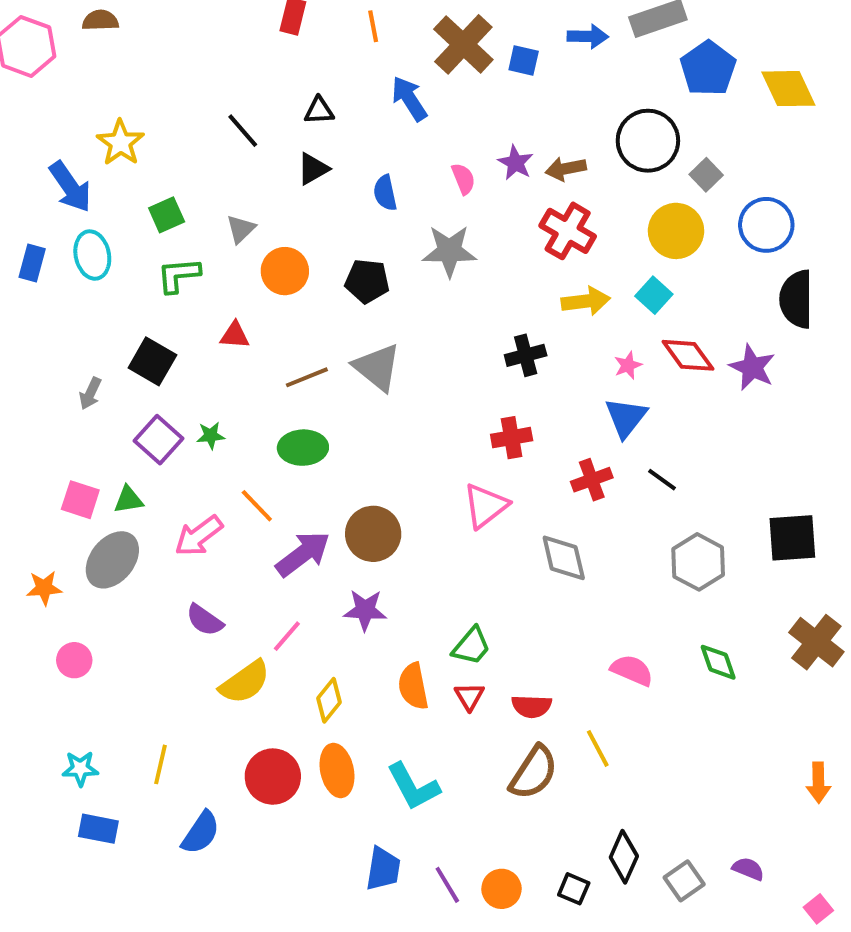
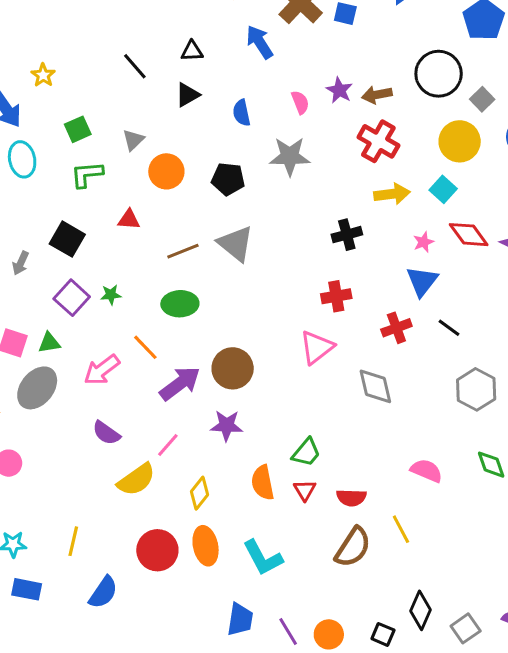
yellow star: (120, 143) -> (43, 75), size x0.7

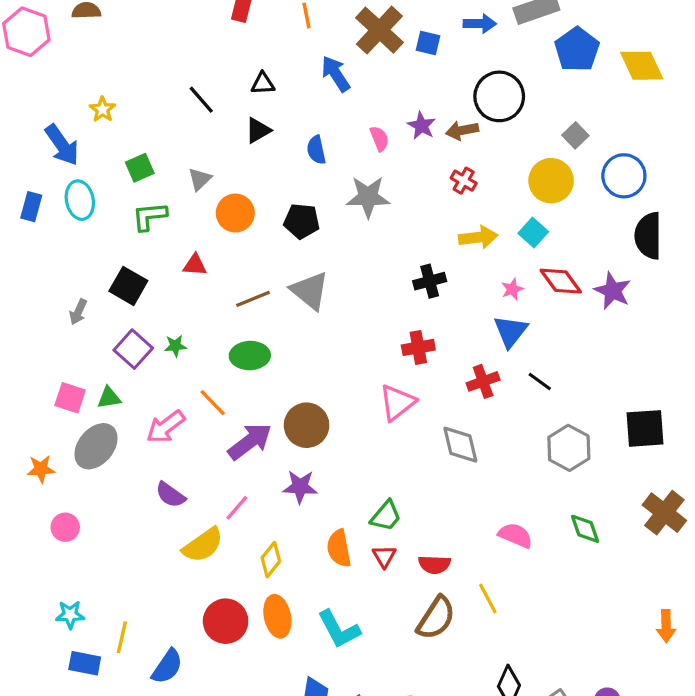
black circle: (439, 74) -> (499, 96), moved
red cross: (378, 141) -> (464, 181), size x0.6
yellow line: (73, 541) -> (122, 637), moved

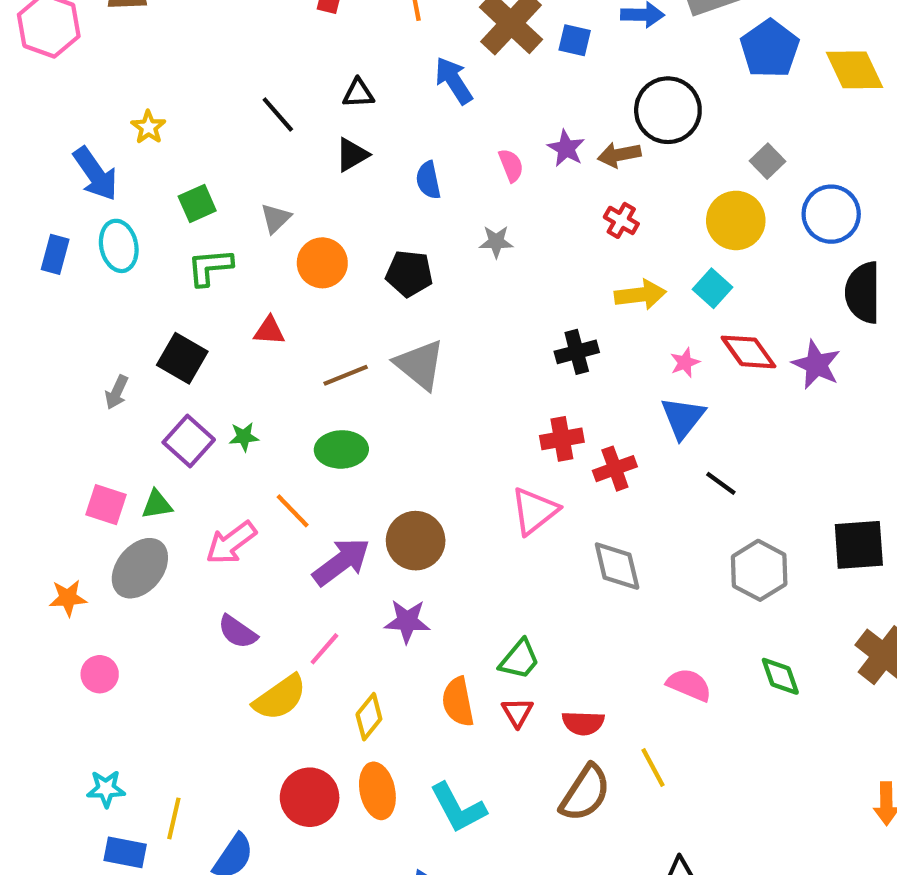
gray star: (368, 197) -> (496, 242), size x0.6
red cross: (483, 381) -> (615, 469), moved

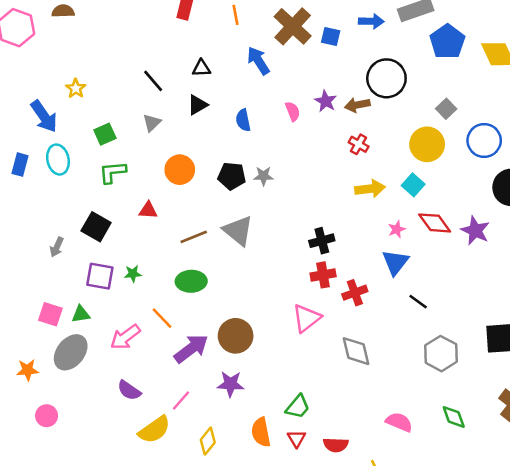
gray triangle: (276, 218) -> (152, 123), moved
gray star: (496, 242) -> (263, 176), moved
black cross: (577, 352) -> (322, 241), moved
purple square: (189, 441) -> (100, 276), turned -32

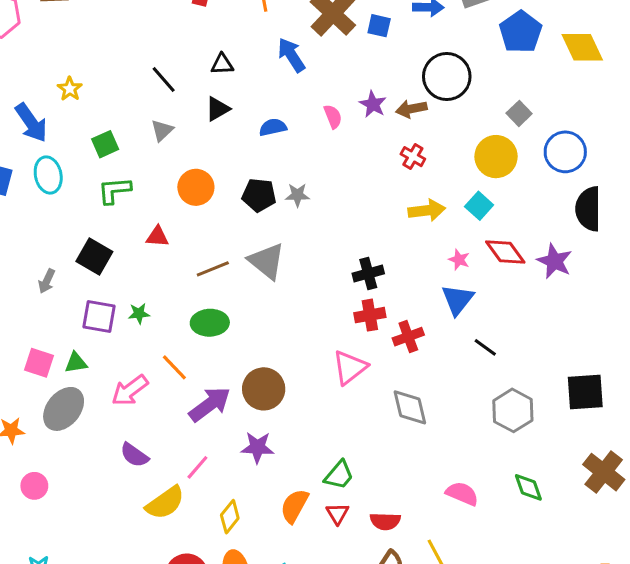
blue semicircle: (243, 120) -> (273, 127), turned 90
pink star: (397, 229) -> (459, 260), turned -30
orange semicircle: (261, 432) -> (294, 506), turned 40

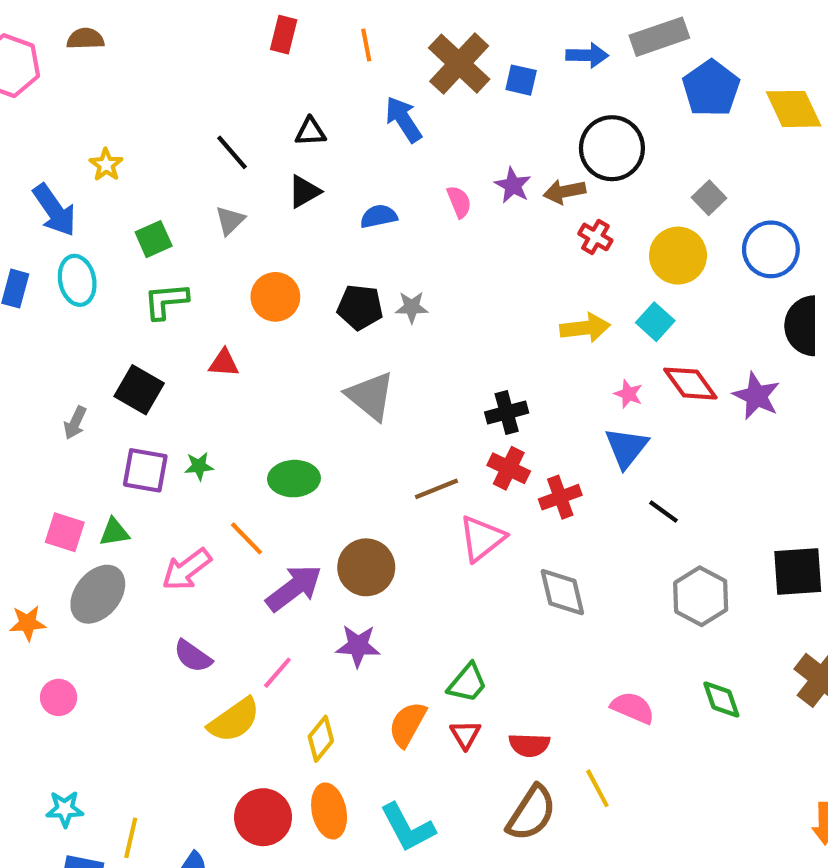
red cross: (413, 157) -> (595, 237), moved
brown line: (213, 269) -> (436, 489), moved
red cross: (370, 315) -> (509, 468), turned 36

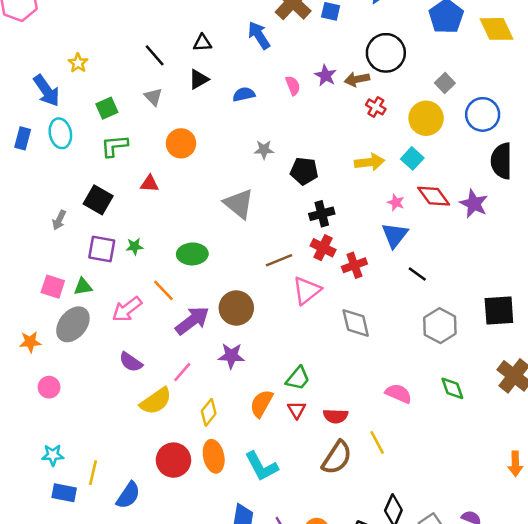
gray triangle: (230, 220) -> (153, 97), turned -30
black pentagon: (360, 307) -> (304, 171), moved

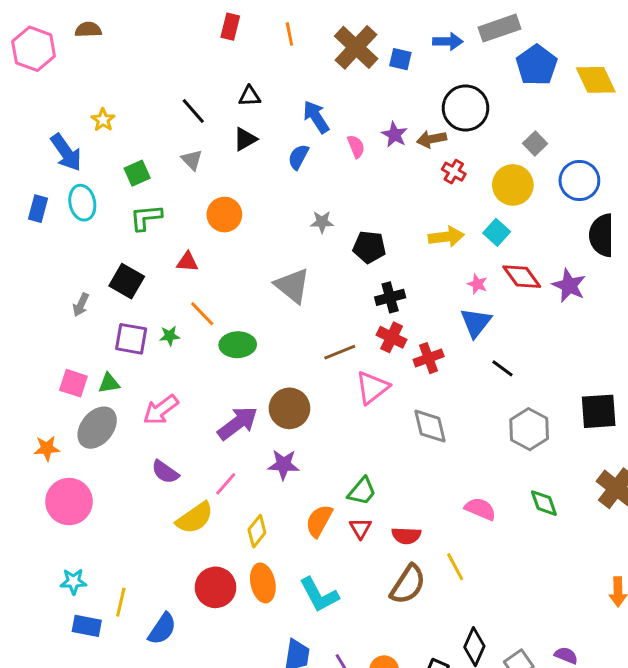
blue arrow: (259, 35) -> (316, 117), moved
blue semicircle: (244, 94) -> (298, 157), turned -50
orange line: (163, 290) -> (202, 314), moved
pink circle: (49, 387) -> (69, 502), size x1.8

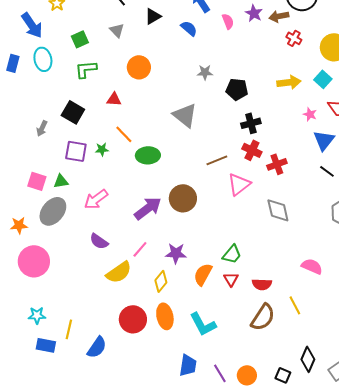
blue semicircle: (298, 157) -> (189, 28), turned 102
blue triangle: (476, 323) -> (324, 140), moved
purple star: (284, 465) -> (176, 253), moved

